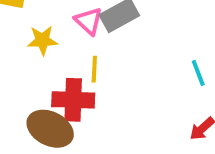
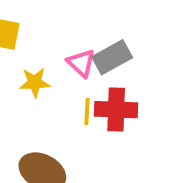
red cross: (73, 100) -> (116, 110), moved

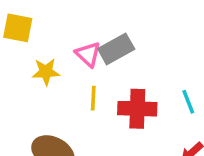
red cross: (116, 110) -> (137, 109), moved

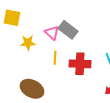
gray rectangle: (116, 49) -> (68, 30), turned 66

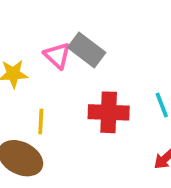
yellow line: (55, 58) -> (41, 122), moved

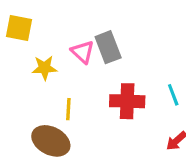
gray rectangle: (87, 50) -> (108, 47), turned 32

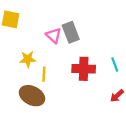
yellow star: (44, 68) -> (28, 59), moved

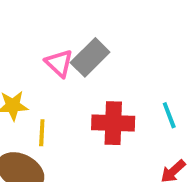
gray rectangle: (71, 32) -> (90, 57), turned 66

